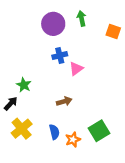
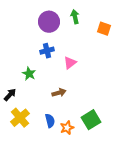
blue cross: (60, 55) -> (47, 51), moved
green star: (24, 85) -> (29, 74), moved

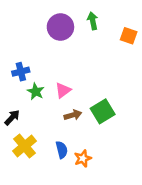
blue cross: (47, 51) -> (21, 72), moved
pink triangle: (70, 63) -> (63, 90), moved
green square: (91, 120) -> (103, 111), moved

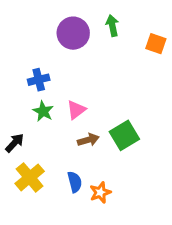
blue cross: (21, 72) -> (39, 80), moved

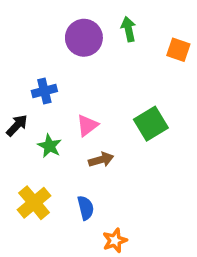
green star: (43, 111) -> (50, 146), moved
green square: (124, 135) -> (151, 124), moved
black arrow: (15, 143) -> (17, 125), moved
orange star: (100, 192) -> (115, 240), moved

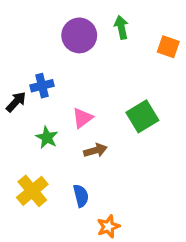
black arrow: (17, 125) -> (16, 102), moved

